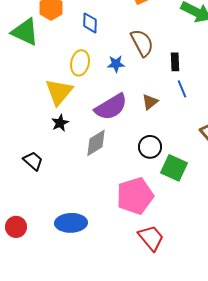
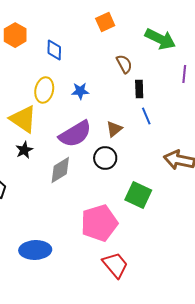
brown semicircle: (142, 43) -> (124, 64), moved, size x0.7
yellow triangle: (59, 92) -> (23, 119), turned -36
black circle: (150, 147) -> (105, 158), moved

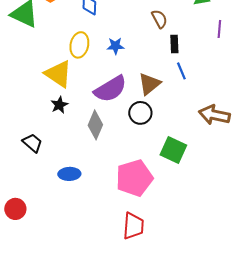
brown triangle: (114, 129) -> (149, 84), size x1.4
gray diamond: (60, 170) -> (95, 125), turned -36
blue ellipse: (35, 250) -> (69, 174), moved, size x0.7
red trapezoid: (115, 265) -> (133, 226), moved, turned 44

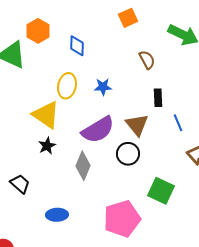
black rectangle: (174, 44) -> (158, 98), moved
blue line: (181, 71) -> (178, 123), moved
brown triangle: (149, 84) -> (137, 125), turned -30

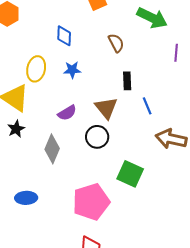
blue diamond: (77, 46) -> (64, 36), moved
purple semicircle: (98, 130) -> (67, 113), size x0.6

